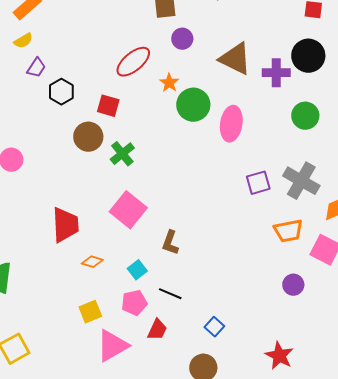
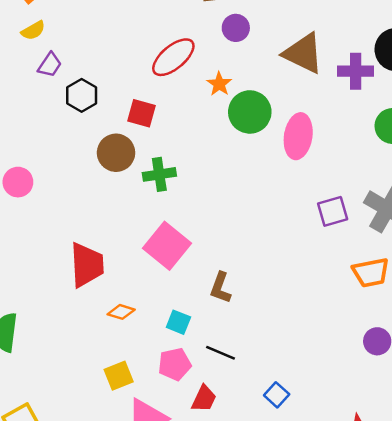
green cross: (122, 154) -> (159, 174), turned 30
cyan square: (137, 270) -> (178, 322), turned -30

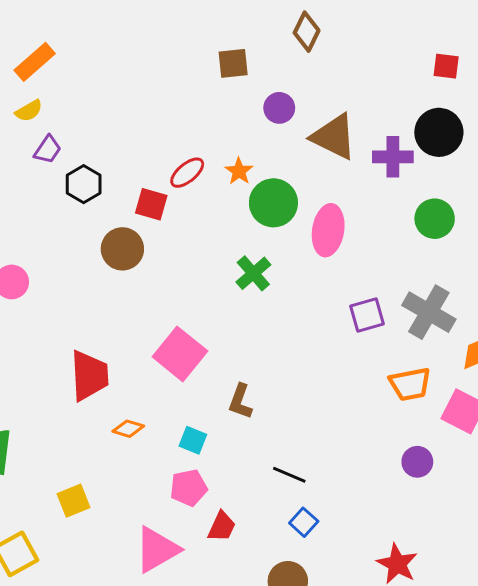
purple circle: (236, 28) -> (279, 108), moved
red ellipse: (173, 57) -> (187, 173), moved, size x0.7
green cross: (159, 174) -> (253, 273), moved, turned -32
black line: (220, 353) -> (289, 475), moved
yellow square: (119, 376) -> (74, 501), moved

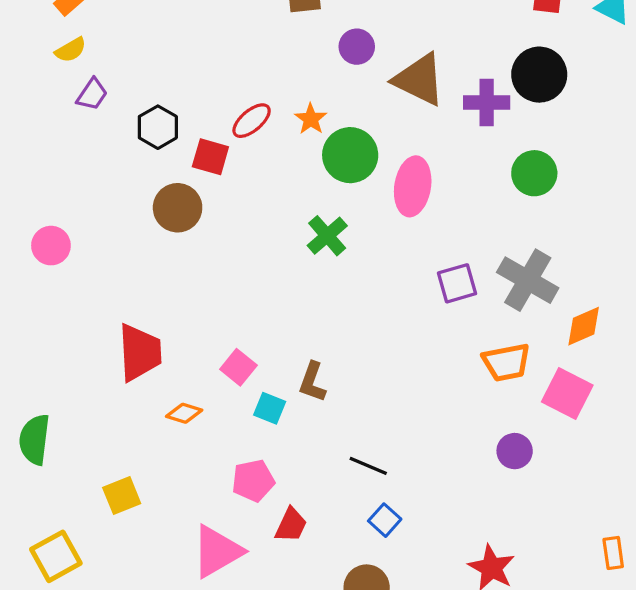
black hexagon: (84, 184) -> (158, 127), moved
pink square: (180, 354) -> (238, 367), moved, size x0.6
cyan square: (193, 440) -> (270, 408), moved

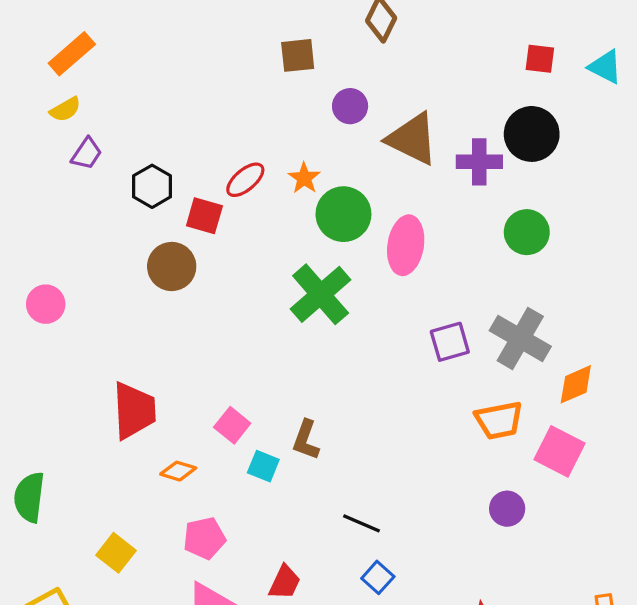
green cross: (327, 236) -> (321, 294), size x1.5
pink pentagon: (253, 481) -> (204, 538), moved
yellow square: (122, 495) -> (116, 553), turned -30

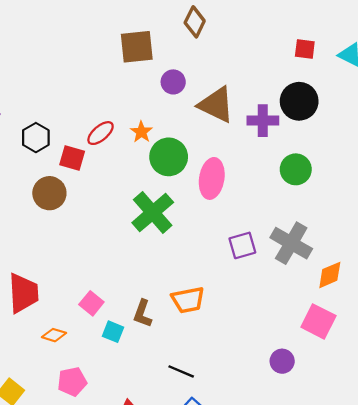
brown square: (298, 55) -> (137, 47), size x1.4
orange trapezoid: (499, 420) -> (188, 300), moved

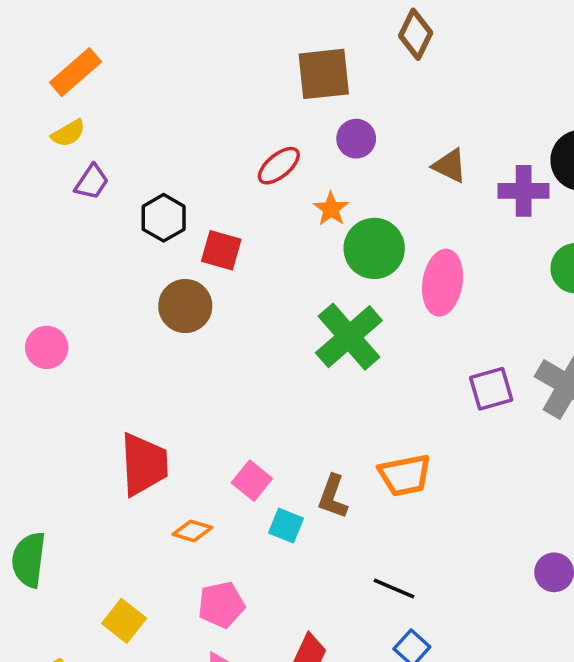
purple circle: (173, 82) -> (356, 139), moved
brown triangle: (216, 105) -> (450, 166), size x0.6
red ellipse: (101, 133) -> (279, 166), moved

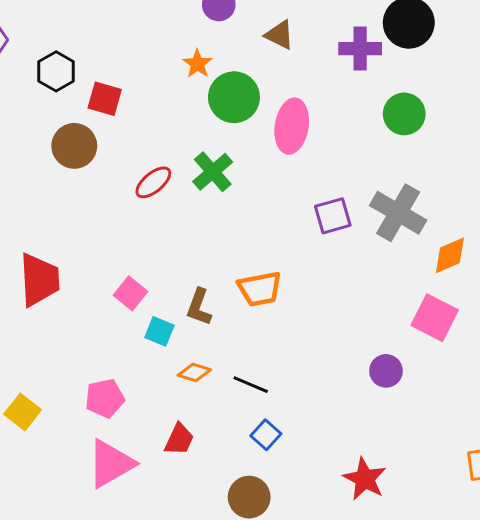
red ellipse: (279, 166) -> (153, 182), moved
brown triangle: (450, 166) -> (280, 35), moved
green cross: (349, 337) -> (213, 172), size x0.7
orange diamond: (192, 531) -> (194, 372), moved

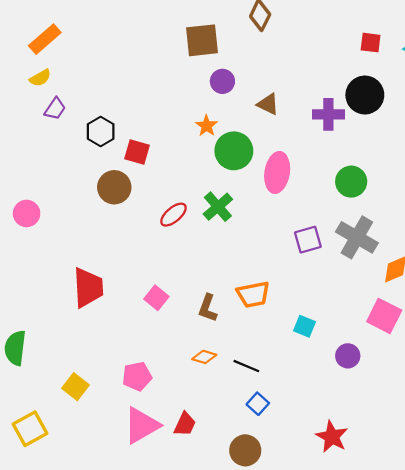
green circle: (404, 114) -> (351, 182), moved
cyan square: (159, 331) -> (304, 326), moved
red trapezoid: (179, 439) -> (185, 424), moved

